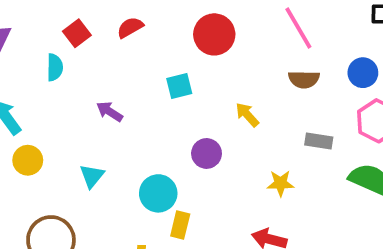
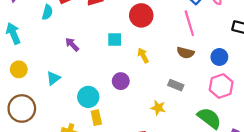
yellow arrow: (247, 115) -> (143, 55), moved
gray rectangle: (319, 141) -> (176, 85), moved
yellow circle: (28, 160) -> (19, 69), moved
yellow rectangle: (180, 225) -> (96, 118), turned -40

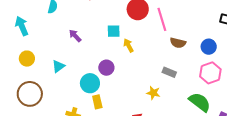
pink line: (189, 23) -> (162, 19), moved
yellow arrow: (143, 55) -> (128, 45), moved
purple circle: (121, 81) -> (106, 68), moved

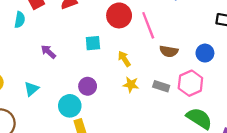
yellow arrow: (128, 45) -> (124, 59), moved
pink hexagon: (210, 73) -> (190, 83), moved
yellow star: (153, 93) -> (131, 85), moved

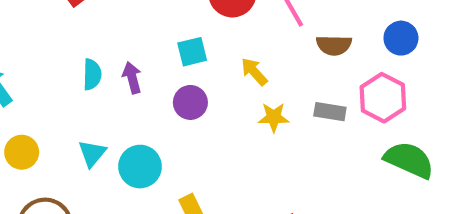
cyan semicircle: (20, 20) -> (92, 74), moved
purple arrow: (48, 52) -> (132, 78), moved, turned 42
purple circle: (88, 86) -> (190, 102), moved
cyan circle: (70, 106) -> (140, 167), moved

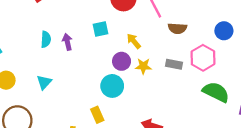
blue circle: (401, 38) -> (224, 31), moved
purple circle: (190, 102) -> (122, 61), moved
cyan circle: (140, 167) -> (112, 86), moved

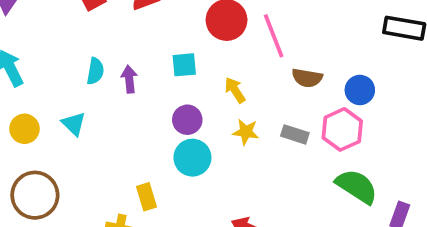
blue circle: (224, 31) -> (360, 90), moved
purple circle: (122, 61) -> (187, 120), moved
cyan triangle: (44, 82) -> (74, 124), moved, turned -35
yellow rectangle: (97, 115) -> (146, 197), moved

